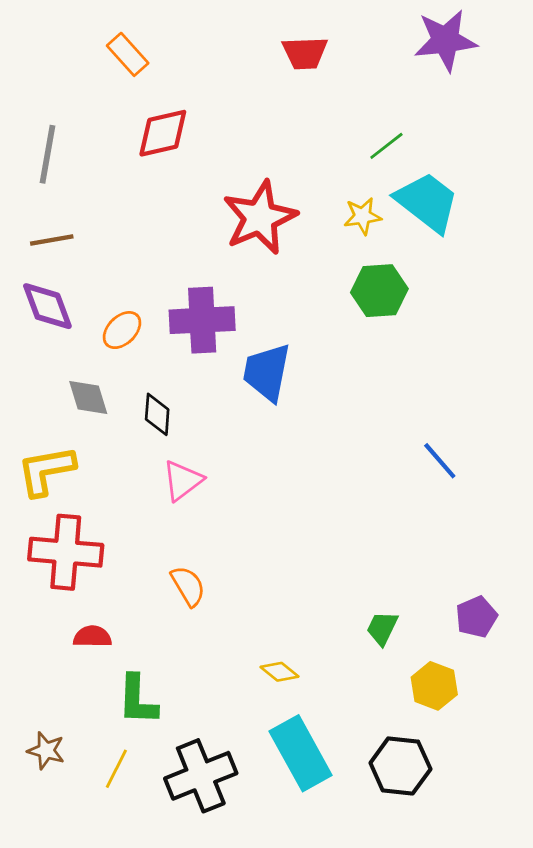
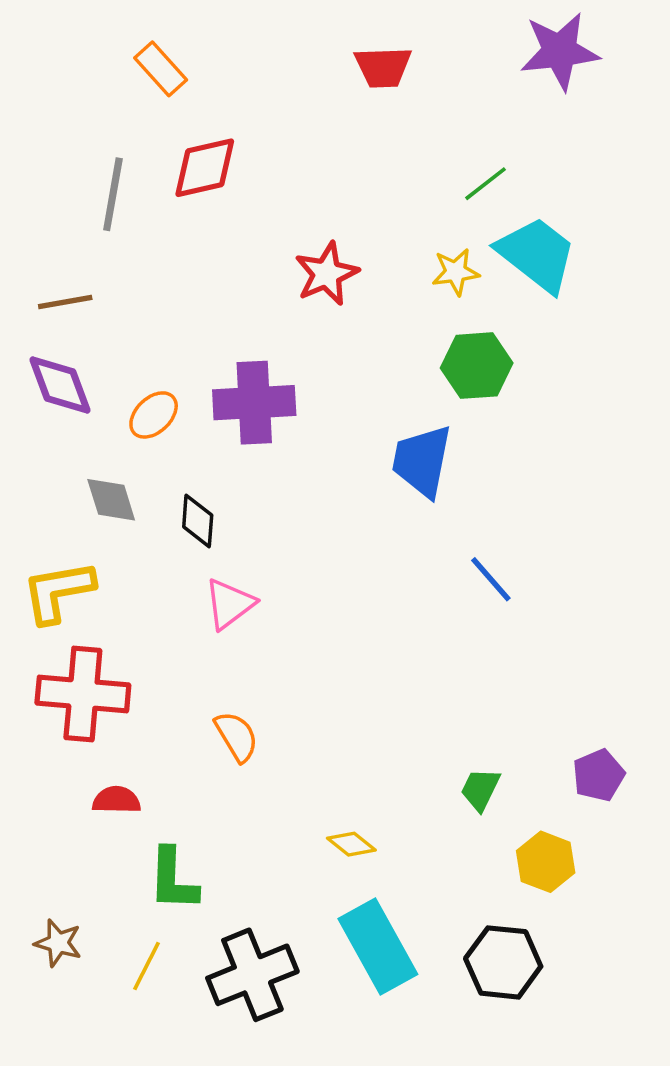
gray line: (47, 154) -> (113, 194), moved
red star: (260, 218) -> (327, 274), size x0.7
blue trapezoid: (267, 372) -> (422, 461), moved
blue line: (440, 461) -> (491, 579), moved

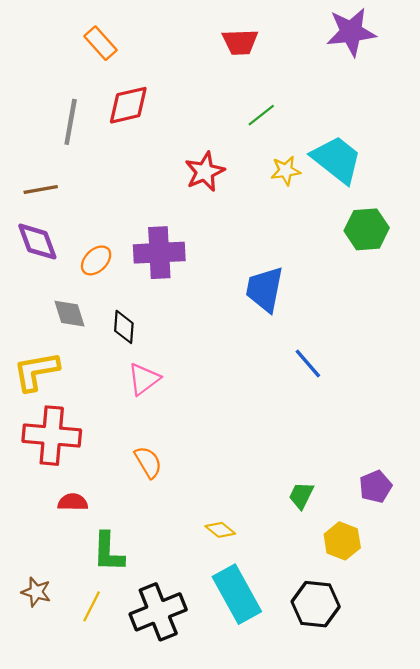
green line: (486, 184) -> (261, 115), moved
green hexagon: (477, 366) -> (367, 229), moved

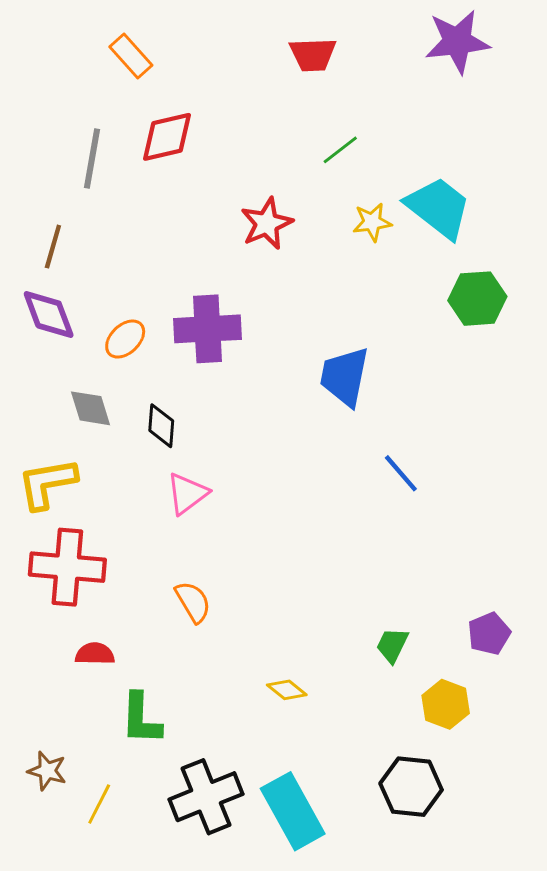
brown line: (41, 189) -> (53, 247), turned -64
cyan rectangle: (237, 594) -> (293, 811), moved
yellow line: (92, 606) -> (99, 804), moved

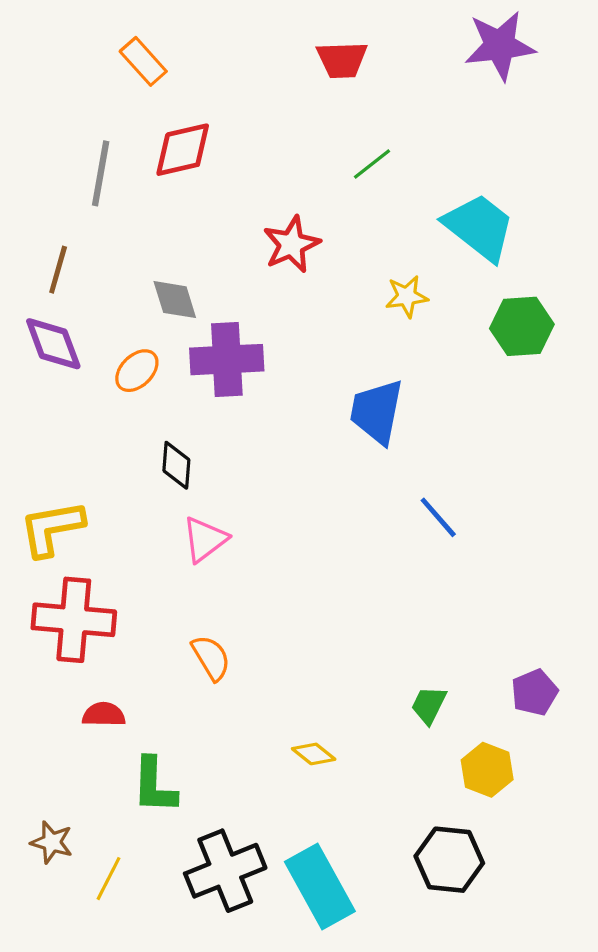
yellow star: (372, 222) -> (407, 296), moved
gray diamond: (90, 408) -> (175, 300), moved

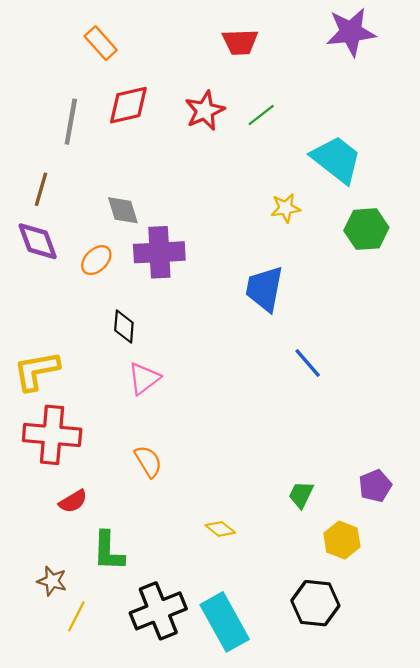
red star: (292, 244) -> (205, 111), moved
red semicircle: (104, 715) -> (73, 501), turned 148
brown star: (52, 842) -> (52, 581), moved

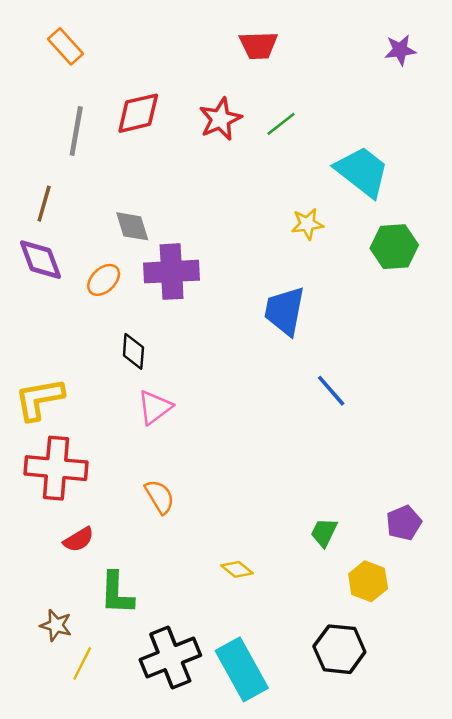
purple star: (351, 32) -> (400, 50), moved, size x0.6
orange rectangle: (101, 43) -> (65, 46), moved

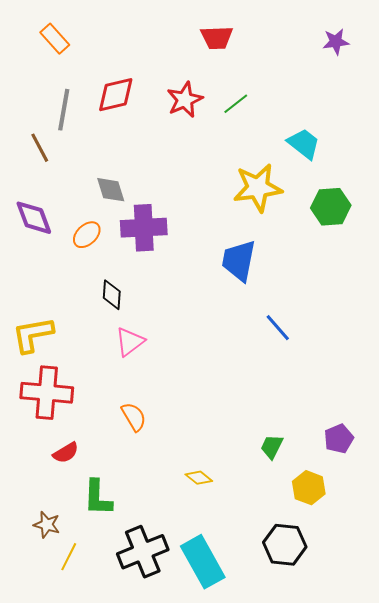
cyan trapezoid: (362, 172) -> (304, 144), size x0.7
brown line: (44, 204) -> (40, 148), moved, turned -44
yellow star: (307, 224) -> (258, 188), size x1.8

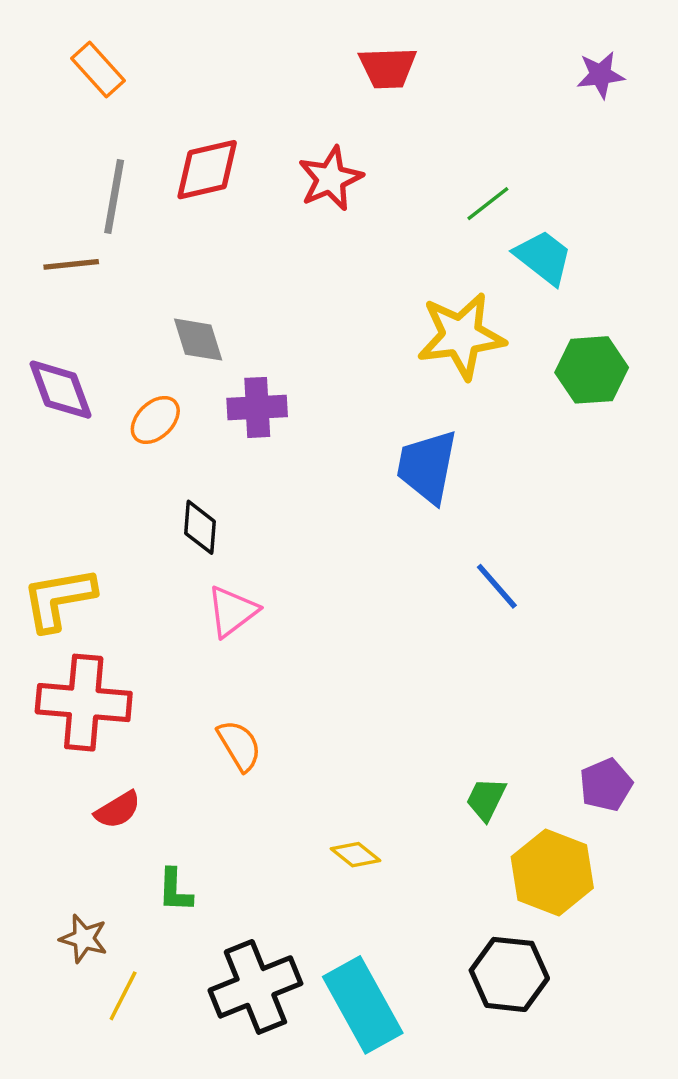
green line: (236, 104) -> (488, 204), moved
brown line: (40, 148) -> (71, 264), turned -68
purple cross: (144, 228) -> (257, 407), size x0.7
yellow hexagon: (309, 488) -> (552, 872), size x1.4
green L-shape: (98, 498) -> (175, 890), size x0.7

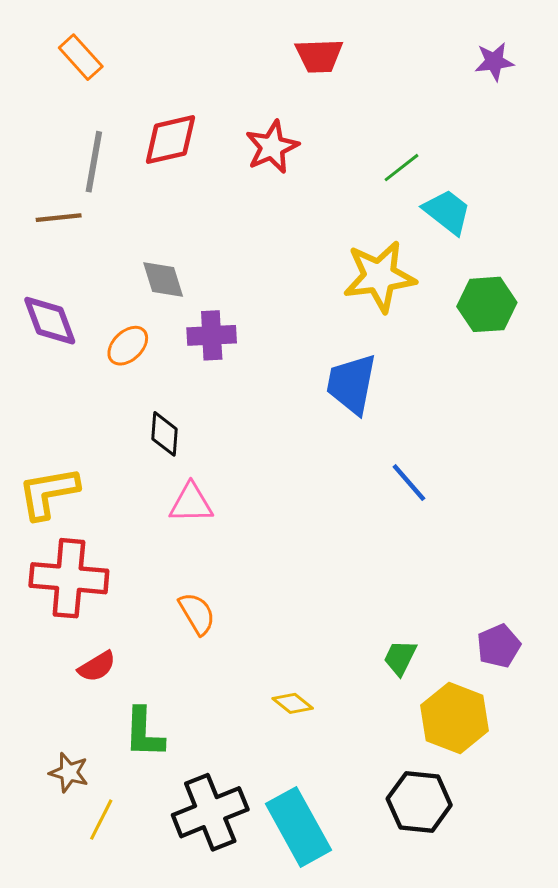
pink triangle: (232, 611) -> (191, 503), turned 36
green L-shape: (175, 890) -> (144, 733), size x1.4

